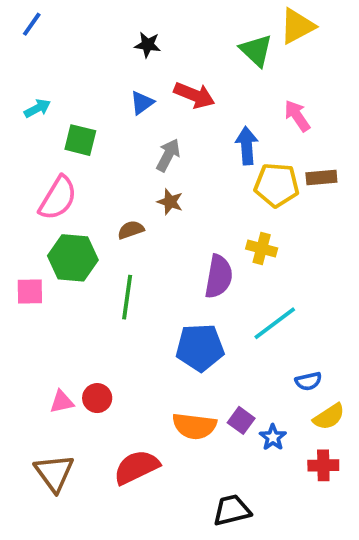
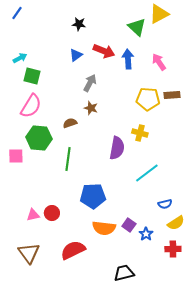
green square: (80, 140) -> (32, 76), moved
blue arrow: (247, 146) -> (128, 59), moved
blue pentagon: (200, 348) -> (93, 196), moved

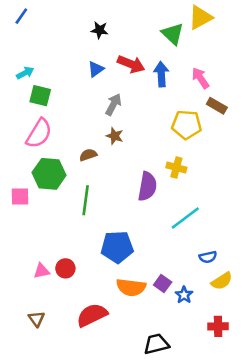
brown rectangle: (172, 95) -> (217, 106), moved, turned 35
red cross: (173, 249) -> (218, 326), moved
brown triangle: (29, 253) -> (36, 319), size x0.6

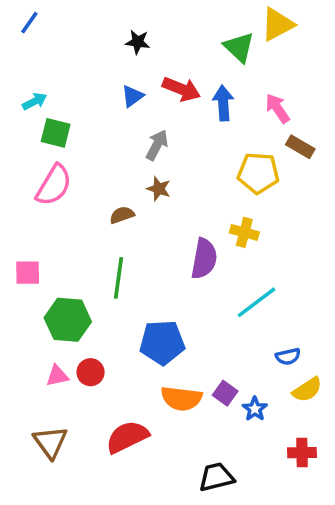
green hexagon: (49, 174) -> (68, 320), moved
brown triangle: (36, 319) -> (50, 442), size x1.5

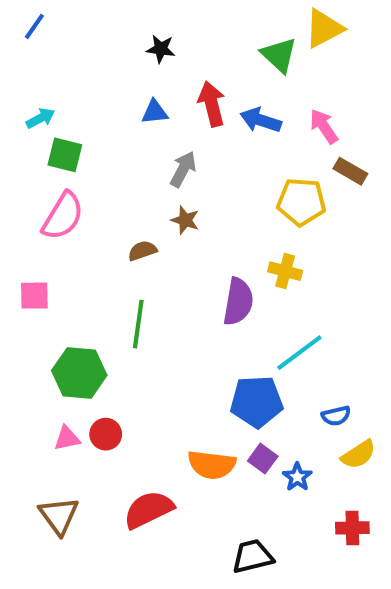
red arrow: (181, 89) -> (212, 104), turned -126
blue triangle: (132, 96) -> (155, 112), turned 30
blue arrow: (223, 103) -> (261, 120), turned -68
pink square: (28, 273) -> (34, 296), moved
blue pentagon: (162, 342) -> (257, 402), moved

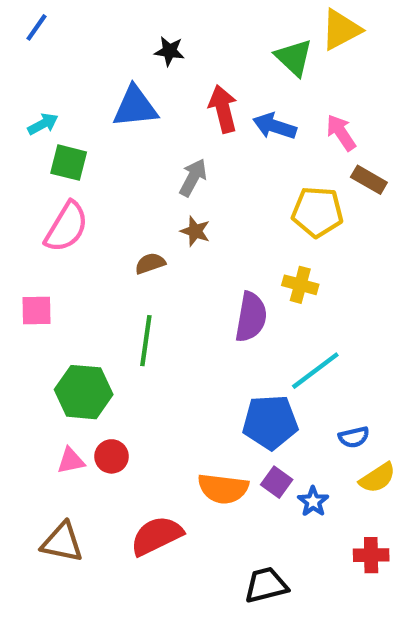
blue triangle: (155, 112) -> (135, 107), moved, size x1.6
brown triangle: (59, 516) -> (62, 542), turned -42

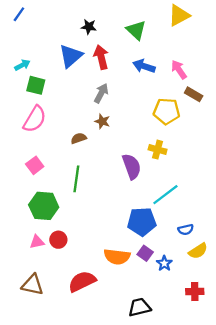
green triangle: (294, 57) -> (136, 30), moved
blue triangle: (135, 107) -> (71, 56), turned -35
red arrow: (223, 109) -> (101, 57), moved
pink square: (36, 311) -> (35, 165), moved, turned -36
purple semicircle: (251, 317) -> (132, 166), turned -30

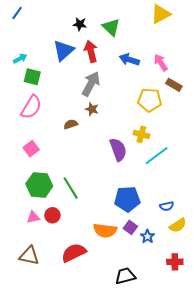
green triangle: (136, 30) -> (111, 27), moved
gray arrow: (101, 93) -> (91, 84), size x1.4
green line: (76, 179) -> (71, 188), moved, turned -40
cyan line: (165, 195) -> (157, 156), moved

